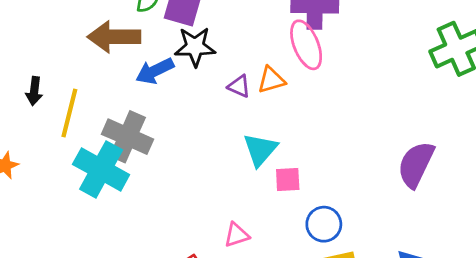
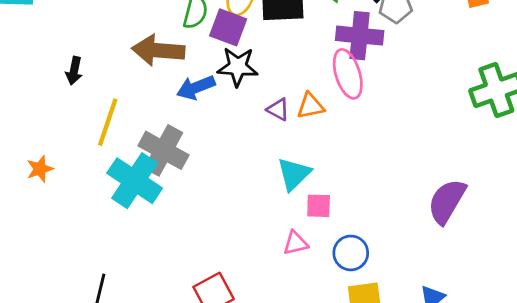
black arrow: (34, 91) -> (74, 71), moved
pink triangle: (237, 235) -> (296, 243), moved

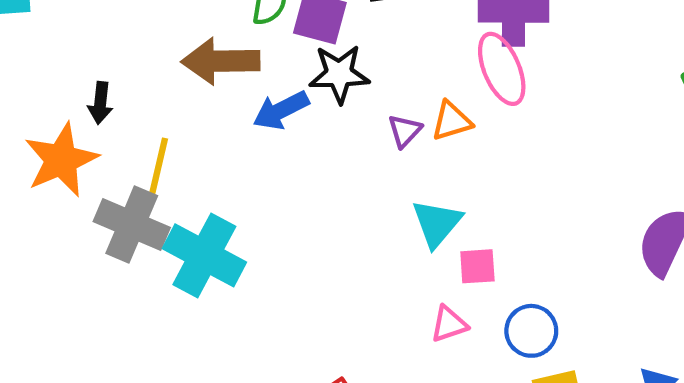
purple triangle: (278, 109) -> (405, 131), turned 50
gray cross: (164, 150) -> (132, 225), moved
orange star: (40, 169) -> (61, 160), moved, size x1.8

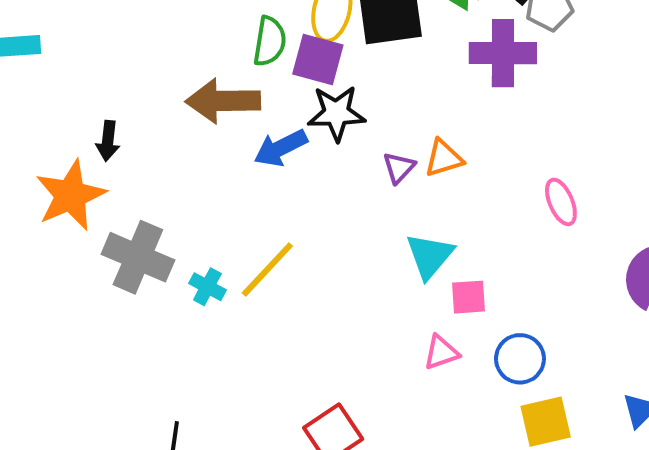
pink ellipse: (502, 69) -> (561, 202), moved, size x0.7
yellow line: (157, 173) -> (267, 269), moved, turned 30
cyan cross: (204, 255) -> (207, 287), size x0.5

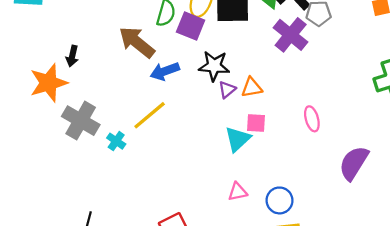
purple cross: (503, 53) -> (291, 35), turned 32
brown arrow: (223, 101) -> (137, 42), turned 33
black star: (336, 113) -> (214, 66), moved
yellow line: (267, 269) -> (150, 115), moved
pink square: (469, 297) -> (256, 123), moved

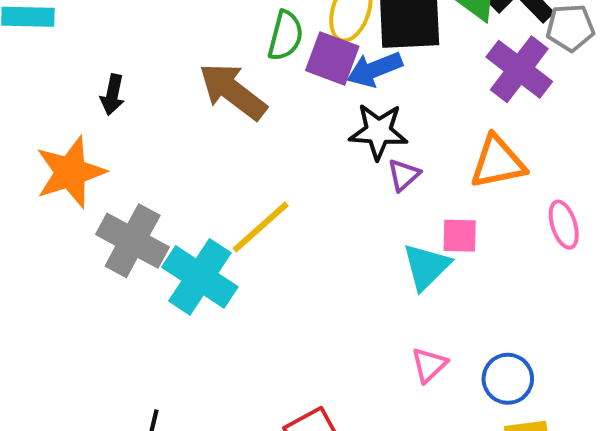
black arrow: (72, 56) -> (112, 95), moved
blue arrow: (165, 71) -> (375, 69), moved
orange triangle: (252, 87) -> (498, 162), moved, size x1.4
cyan cross: (116, 141) -> (200, 277), size x2.0
pink triangle: (238, 192) -> (429, 365), turned -30

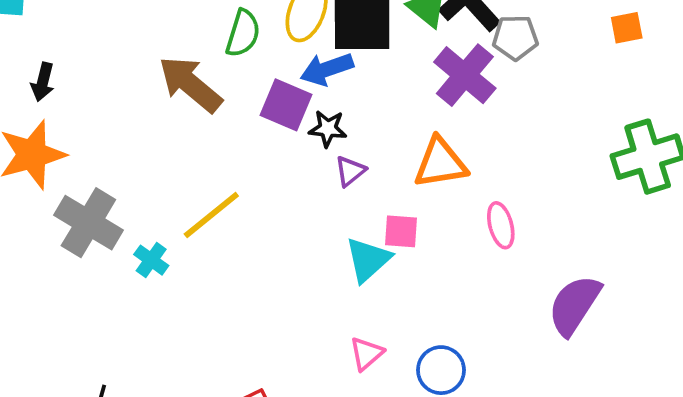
purple square: (332, 58) -> (286, 105), moved
black arrow: (112, 95) -> (43, 82), moved
black star: (378, 131) -> (328, 129), size x0.7
cyan cross: (200, 277) -> (151, 260), size x0.5

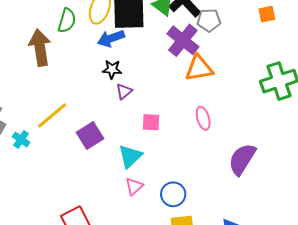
brown arrow: (190, 84) -> (40, 48), turned 42
purple square: (286, 105) -> (90, 135), moved, turned 36
orange triangle: (440, 163) -> (199, 68), moved
cyan triangle: (368, 260) -> (130, 156), moved

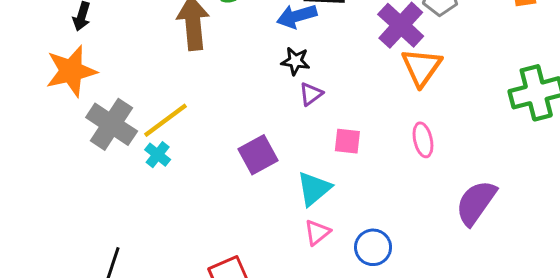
orange triangle: (199, 68) -> (422, 67), turned -48
yellow line: (52, 116) -> (166, 120), moved

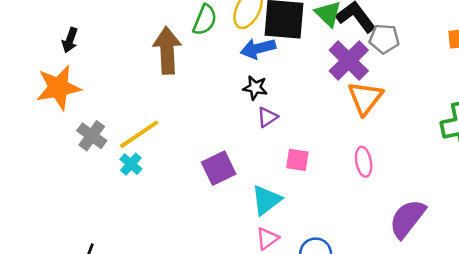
gray cross: (112, 124) -> (92, 136), size x0.7

